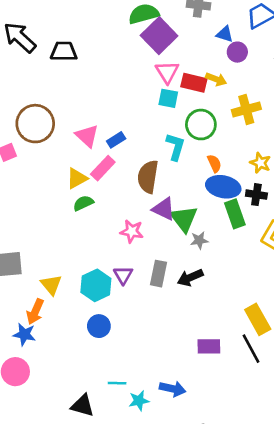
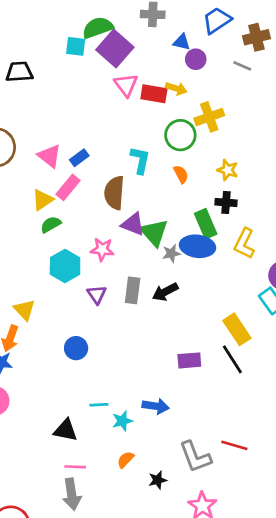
cyan square: (168, 98) -> (76, 46), moved
green circle: (201, 125) -> (180, 135), moved
blue ellipse: (223, 187) -> (197, 246), moved
cyan hexagon: (96, 285) -> (65, 266), moved

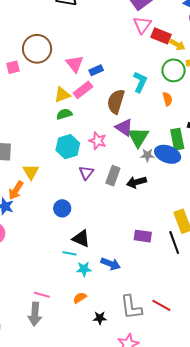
yellow arrow: (176, 88) -> (177, 45), moved
black triangle: (65, 430) -> (81, 239), moved

